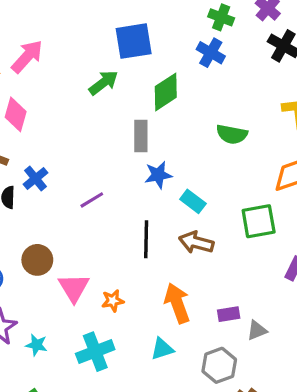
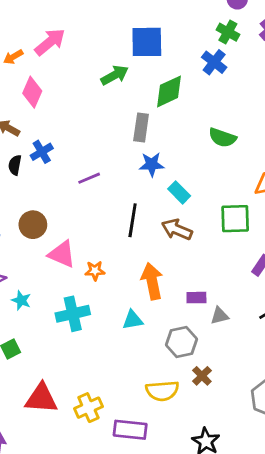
pink triangle: (74, 288) -> (62, 254), turned -44

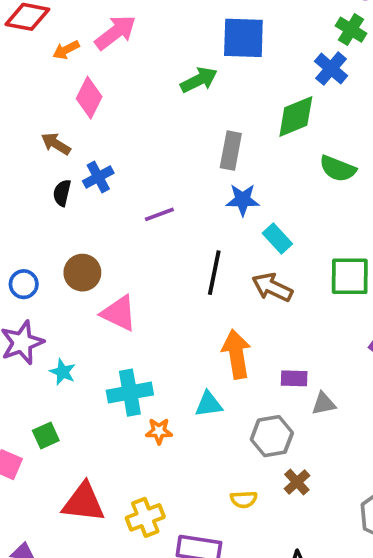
green diamond: (169, 91) -> (296, 117), moved
orange star: (95, 271) -> (159, 431), moved
yellow semicircle: (162, 391) -> (244, 499), size x0.6

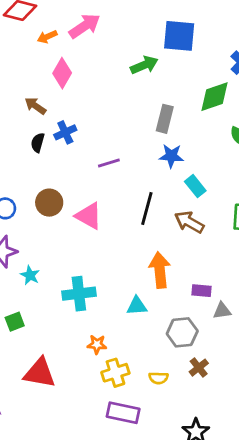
pink triangle: (119, 313) -> (89, 216), moved
orange star: (159, 431) -> (97, 344), moved
yellow cross: (145, 517) -> (115, 373), moved

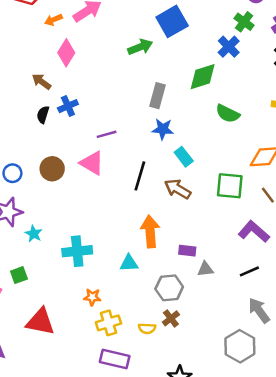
blue square: (179, 36) -> (172, 21), turned -36
pink triangle: (89, 216) -> (92, 163), moved
brown cross: (199, 368) -> (171, 318), moved

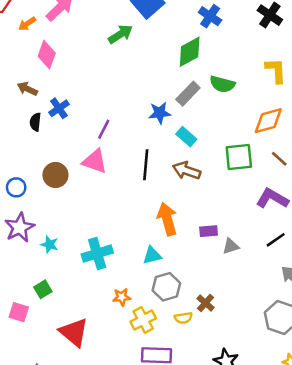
gray rectangle: (158, 96) -> (188, 94), moved, turned 40
purple line: (107, 134) -> (104, 129), turned -36
gray hexagon: (169, 288) -> (166, 287), moved
red triangle: (40, 322) -> (74, 332), turned 40

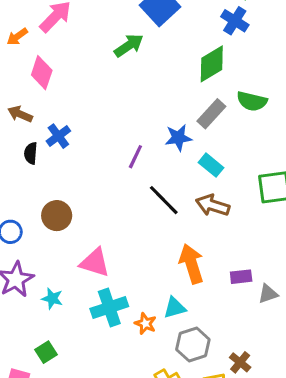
purple line: (104, 129) -> (135, 157), moved
pink triangle: (95, 161) -> (95, 262), moved
black line: (146, 165) -> (164, 200), turned -48
orange star: (122, 297) -> (145, 324), moved, turned 30

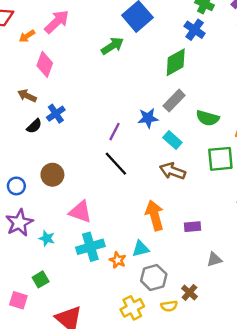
green semicircle: (252, 101) -> (208, 118), moved
black semicircle: (31, 153) -> (34, 126), turned -140
black line: (164, 200) -> (116, 164), moved
gray triangle: (268, 294) -> (214, 259), moved

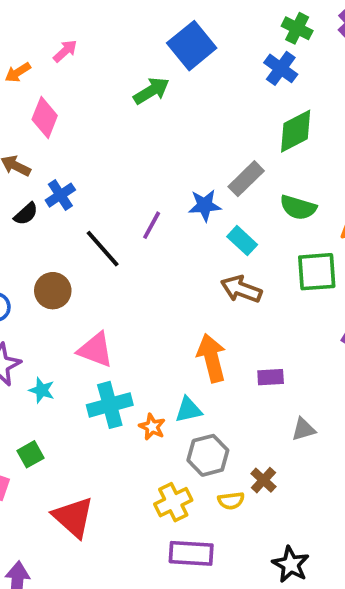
pink arrow: (57, 22) -> (65, 51), size x0.6
green diamond: (176, 62) -> (296, 131), moved
black line: (116, 164) -> (103, 249), moved

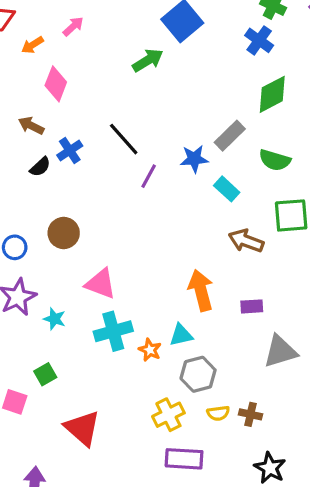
black line: (103, 249) -> (124, 139), moved
brown arrow: (241, 289) -> (246, 241), moved
gray triangle: (303, 429) -> (280, 351), size x1.6
brown cross: (263, 480) -> (250, 414), moved, turned -30

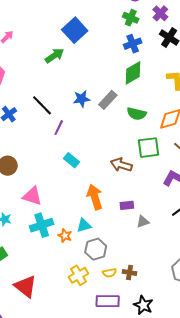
blue cross: (259, 40) -> (133, 44), moved, turned 36
blue star: (194, 159) -> (82, 99), moved
cyan rectangle: (227, 189) -> (71, 160), moved
gray triangle: (280, 351) -> (143, 222), moved, size x0.6
purple rectangle: (184, 459) -> (108, 301), moved

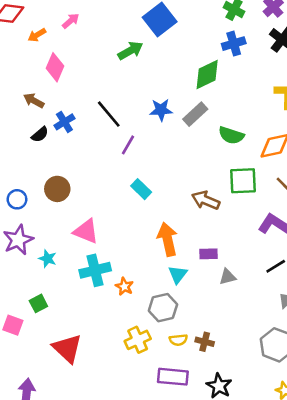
green diamond: (133, 73) -> (207, 74), moved
cyan triangle: (84, 225) -> (178, 274), moved, turned -42

